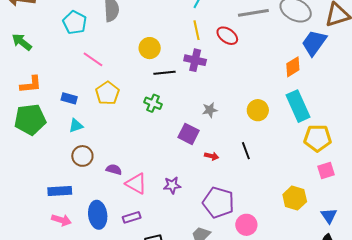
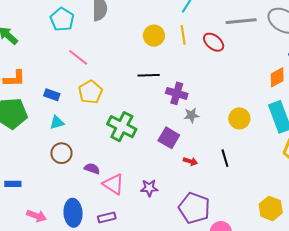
yellow circle: (150, 48) -> (154, 36), moved
purple cross: (195, 60) -> (177, 93), moved
green cross: (153, 103) -> (122, 127), moved, size x1.6
blue rectangle: (60, 191) -> (13, 184), moved, size x0.7

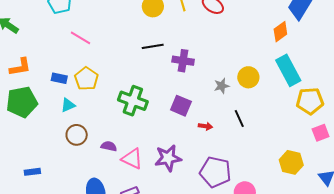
yellow pentagon: (90, 92) -> (86, 79), moved
gray star: (191, 115) -> (222, 86), moved
purple star: (149, 188) -> (168, 158), size x1.5

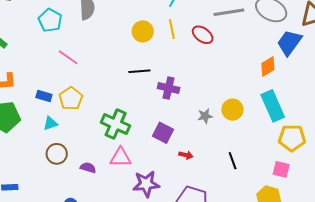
black line: (239, 118) -> (233, 161), moved
pink square: (321, 133) -> (281, 169), moved, turned 30
pink triangle: (132, 159) -> (121, 157), moved, turned -30

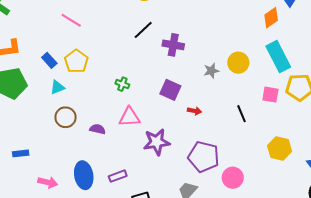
black line: (139, 71) -> (143, 30), turned -35
blue rectangle: (44, 96) -> (49, 60), turned 35
green cross: (115, 124) -> (122, 84), size x0.5
pink square: (281, 169) -> (270, 95), moved

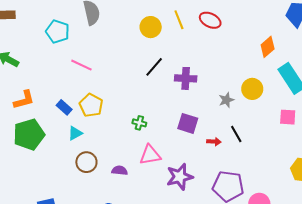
orange diamond: (271, 18) -> (268, 47), moved
black line: (241, 114) -> (236, 134), moved

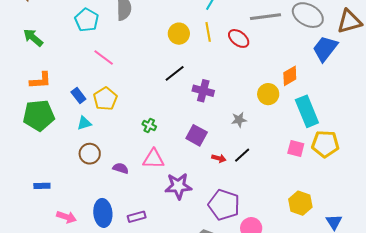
yellow circle: (252, 89) -> (268, 94), moved
black line: (236, 134) -> (242, 155), turned 66

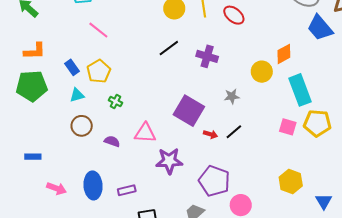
blue trapezoid: (325, 49) -> (320, 28), turned -80
purple cross: (203, 91) -> (207, 56), moved
green cross: (149, 125) -> (116, 101), moved
purple square: (197, 135) -> (189, 111), size x1.4

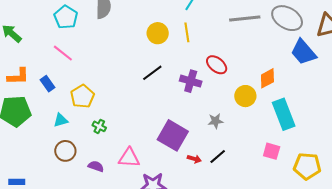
red ellipse: (234, 15) -> (217, 65), moved
pink line: (98, 30) -> (63, 53), moved
blue rectangle: (72, 67) -> (48, 84), moved
yellow pentagon: (317, 123) -> (307, 166), moved

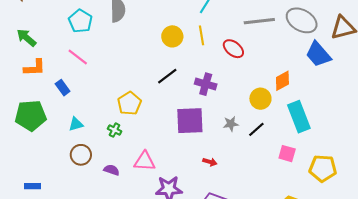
red ellipse: (217, 65) -> (233, 49), moved
orange L-shape: (18, 76) -> (34, 68), moved
yellow pentagon: (82, 96) -> (129, 103), moved
purple square: (173, 135) -> (190, 121), moved, turned -32
black line: (218, 156) -> (256, 129), moved

